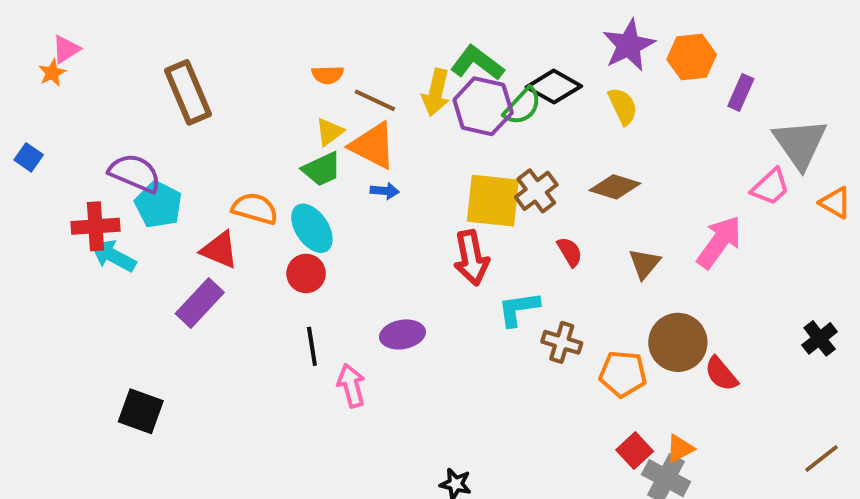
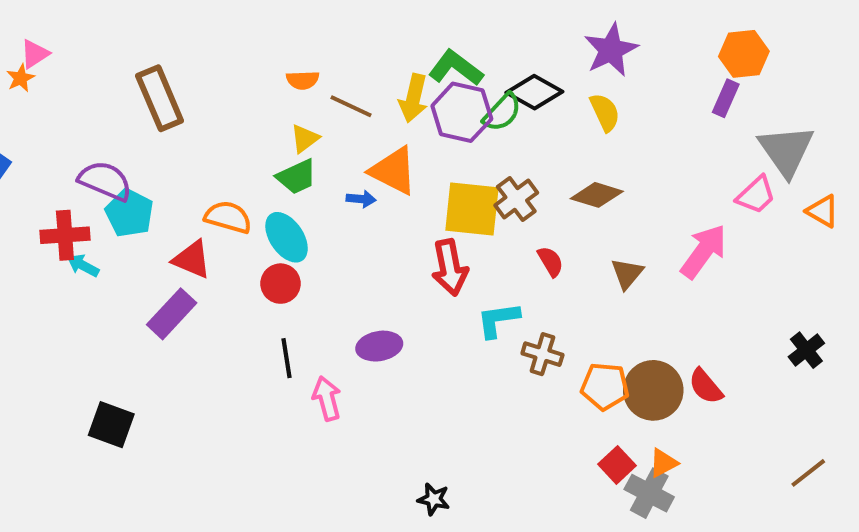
orange hexagon: (692, 57) -> (744, 54), moved
orange triangle: (373, 146) -> (393, 171), moved
cyan arrow: (113, 256) -> (83, 265), size x0.7
brown circle: (678, 342) -> (653, 390), moved

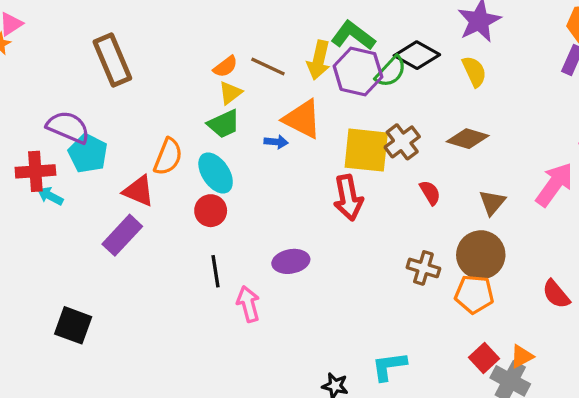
orange semicircle: (303, 80) -> (225, 67), moved, turned -35
orange semicircle: (228, 217) -> (168, 157), turned 96
cyan L-shape: (498, 320) -> (389, 366), moved
brown circle: (653, 390) -> (481, 255), moved

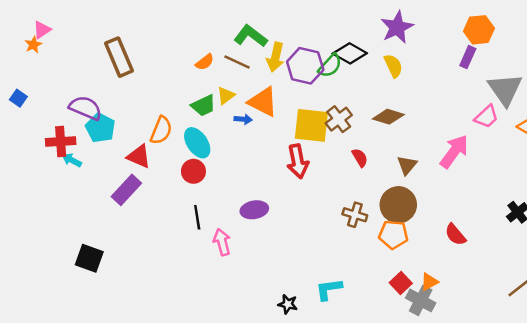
green L-shape: (353, 35) -> (251, 36), moved
yellow triangle: (230, 93) -> (226, 96), moved

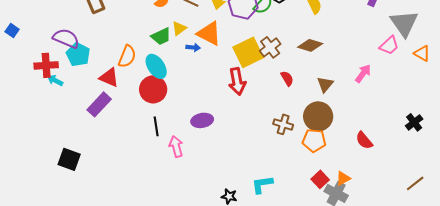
yellow square: (311, 125) -> (248, 52), turned -32
pink arrow: (454, 151) -> (363, 73), size x0.7
red circle: (193, 171) -> (153, 89), size x1.4

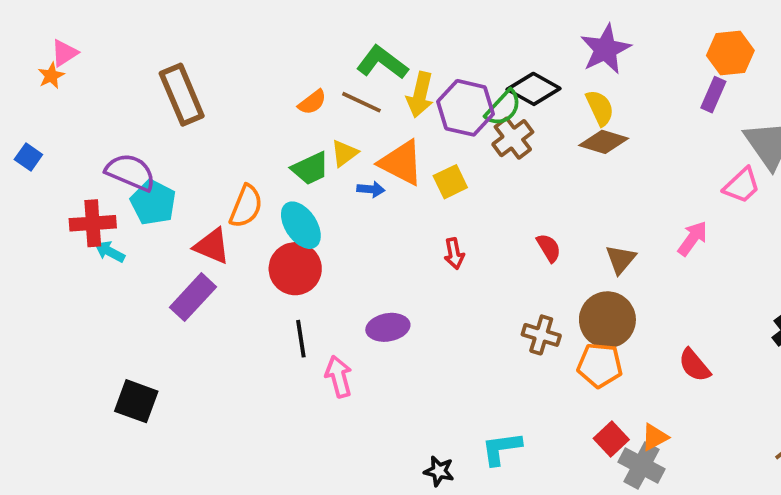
brown diamond: (310, 45) -> (604, 142), moved
brown cross: (270, 47) -> (513, 138), moved
yellow square: (248, 52) -> (450, 182), moved, size x0.6
red arrow: (237, 81) -> (454, 254), size x0.6

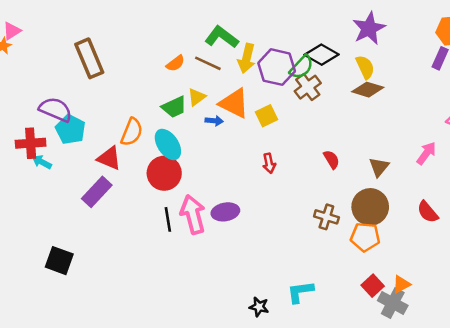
red semicircle: (694, 365) -> (428, 212), moved
pink arrow: (339, 377) -> (193, 214), moved, size x1.4

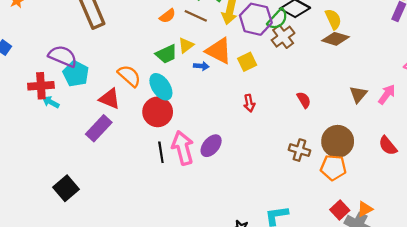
orange semicircle: (132, 132) -> (129, 76), turned -70
brown triangle: (379, 167) -> (358, 94), moved
purple ellipse: (225, 212) -> (211, 146), turned -40
black square: (59, 261) -> (66, 188), turned 30

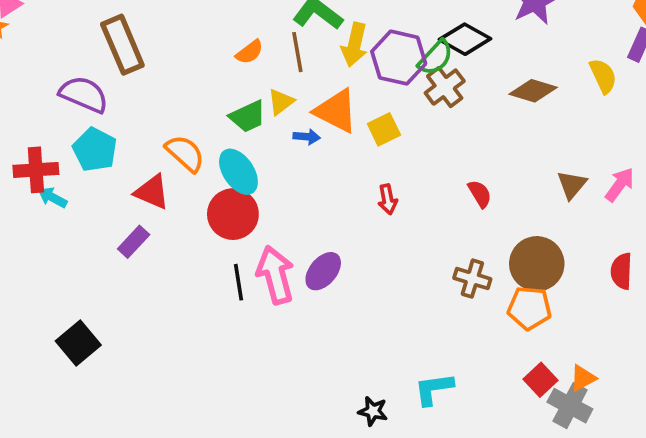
brown line: (196, 16) -> (297, 52), turned 55
yellow semicircle: (333, 19) -> (603, 76), moved
purple semicircle: (63, 56) -> (84, 94), moved
purple rectangle: (99, 128) -> (134, 242), size x0.7
red semicircle: (388, 146) -> (621, 271), turned 42

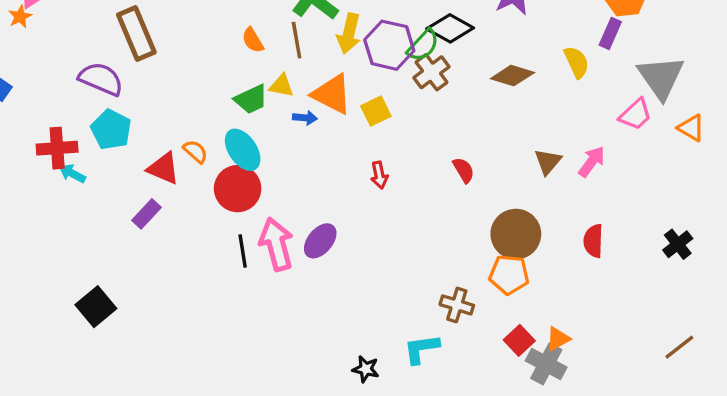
orange semicircle: (250, 52) -> (253, 40), turned 96
yellow triangle: (281, 102) -> (281, 86), turned 48
orange semicircle: (185, 153) -> (195, 151), moved, size x0.7
brown cross: (472, 279) -> (457, 305), moved

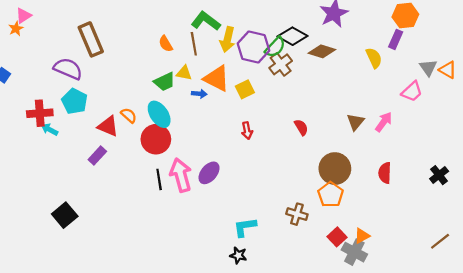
brown diamond: (512, 76) -> (322, 51), moved
gray triangle: (661, 77) -> (428, 68), size x0.6
orange triangle: (691, 128) -> (448, 70), moved
orange pentagon: (509, 275) -> (331, 195), turned 30
cyan L-shape: (421, 349) -> (245, 227), moved

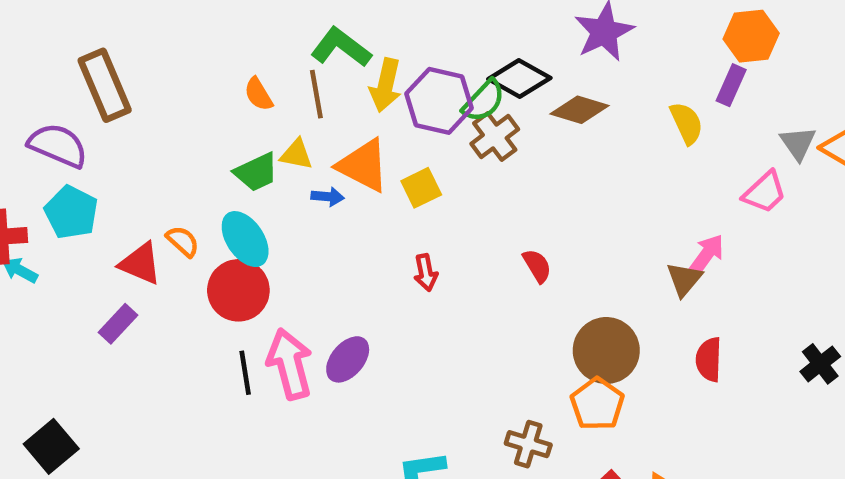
brown triangle: (355, 122) -> (684, 279), moved

